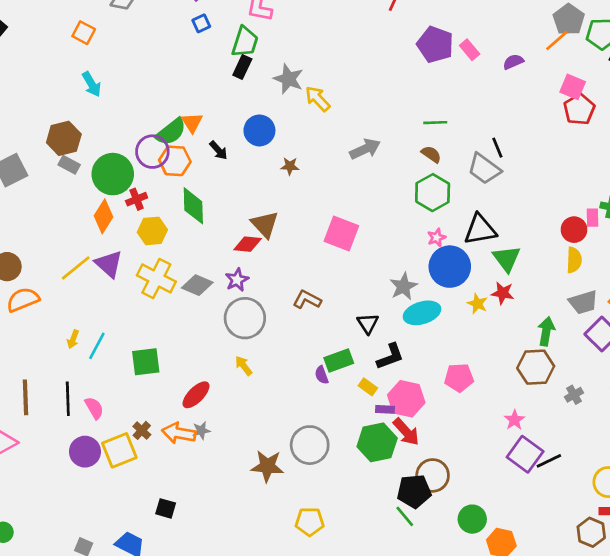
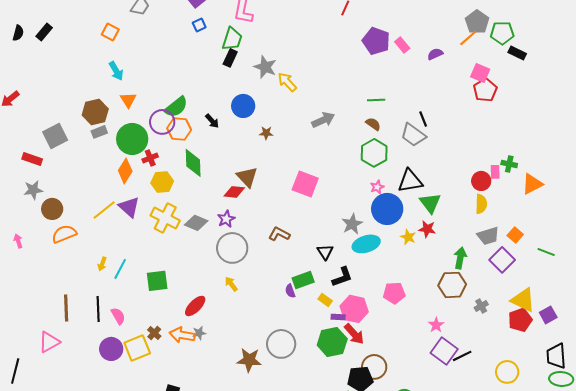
orange triangle: (192, 123) -> (128, 100), moved
gray rectangle: (69, 165) -> (99, 132), turned -49

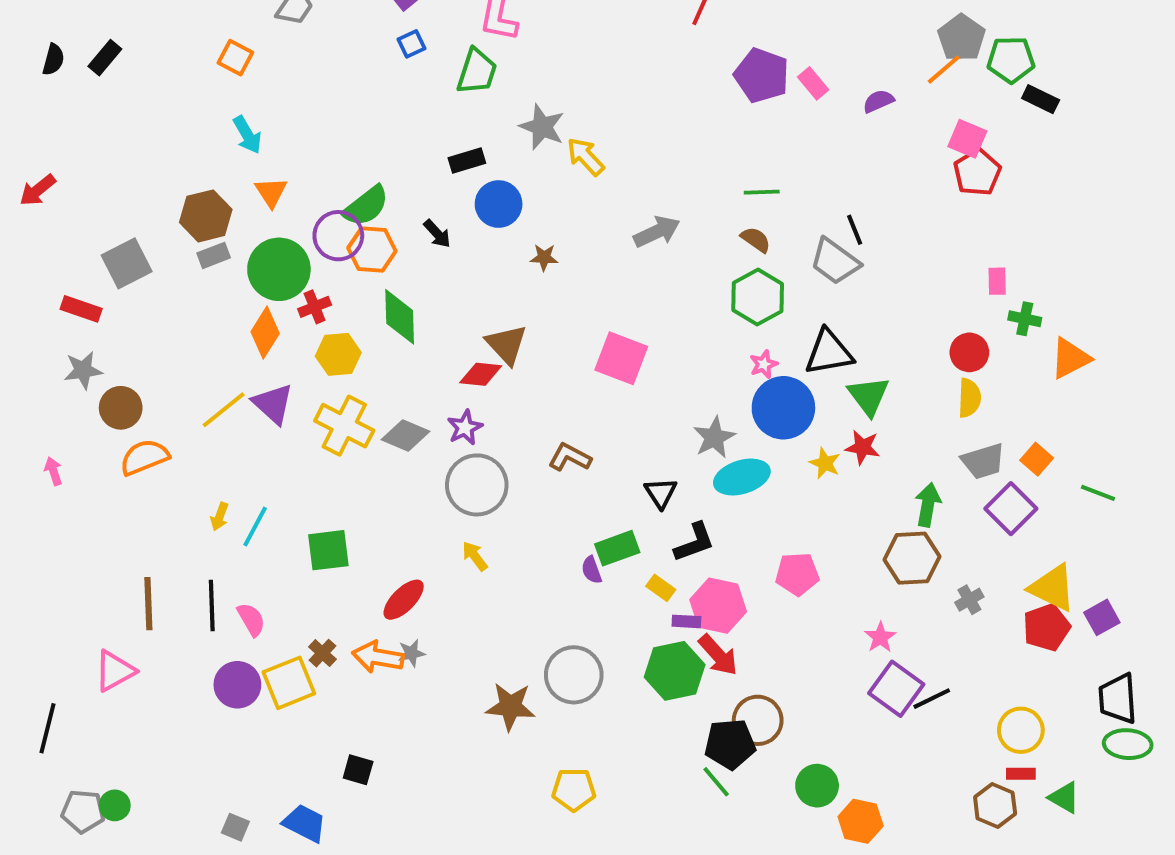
black rectangle: (230, 58) -> (467, 160), moved, turned 48
pink rectangle: (495, 172) -> (997, 281), moved

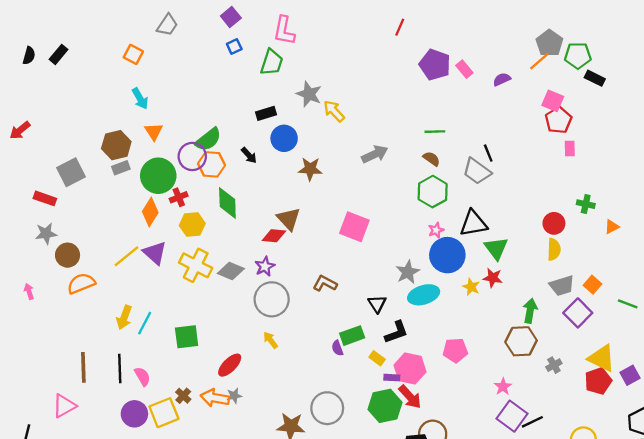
brown star: (544, 257) -> (310, 169), size x1.5
pink rectangle: (997, 281) -> (570, 149), moved
orange triangle: (1070, 358) -> (612, 227), size x0.6
yellow arrow: (220, 517) -> (124, 317), size x1.5

